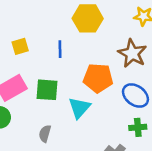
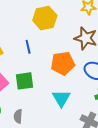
cyan triangle: (79, 108) -> (61, 98), moved
gray semicircle: (45, 134) -> (18, 116), moved

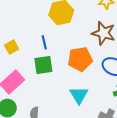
green square: (25, 81) -> (43, 65), moved

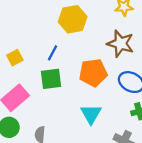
blue line: (44, 42) -> (52, 53), turned 40

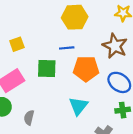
blue line: (52, 53) -> (67, 48), moved, turned 48

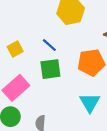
blue line: (67, 48) -> (49, 45), moved, turned 56

